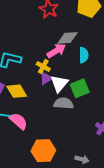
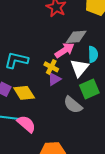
white triangle: (59, 84) -> (79, 68), moved
gray semicircle: (64, 103) -> (73, 105), turned -144

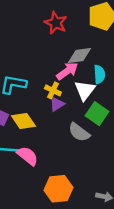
green square: (89, 89) -> (97, 114), turned -30

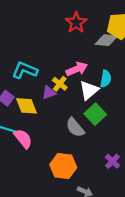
gray diamond: (80, 55) -> (106, 40), moved
purple triangle: (57, 104) -> (49, 93), moved
orange hexagon: (58, 189) -> (63, 166), moved

